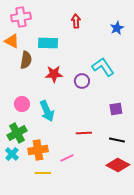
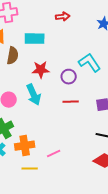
red arrow: (76, 21) -> (63, 17), turned 88
cyan arrow: (47, 111) -> (34, 95), moved
red line: (84, 133) -> (71, 102), moved

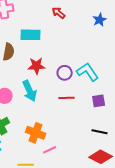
red arrow: (63, 17) -> (59, 13), turned -136
cyan L-shape: (90, 63) -> (88, 72), moved
orange cross: (25, 146) -> (36, 133), moved, turned 30

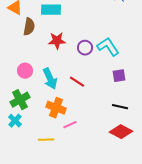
cyan arrow: (30, 91) -> (50, 79), moved
red line: (67, 98) -> (77, 82), moved, turned 35

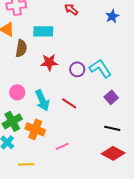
purple square: (119, 76) -> (111, 97), turned -32
orange cross: (56, 108) -> (35, 129), moved
yellow line: (46, 140) -> (26, 164), moved

